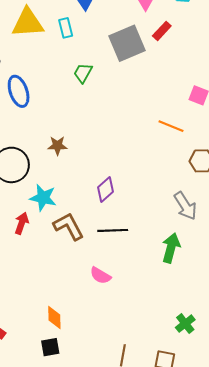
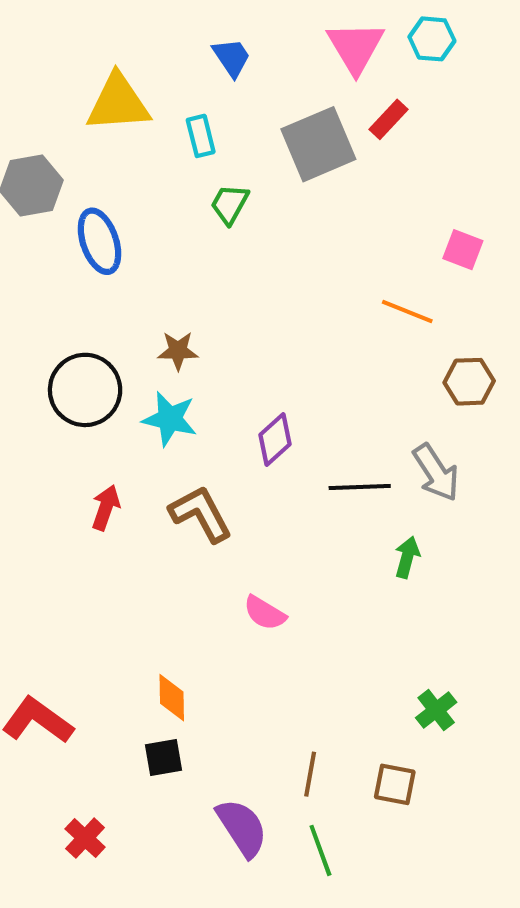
cyan rectangle: (66, 28) -> (201, 136), moved
cyan star: (43, 198) -> (170, 419), moved
black line: (113, 230) -> (360, 487), moved
green arrow: (171, 248) -> (407, 557), size x0.7

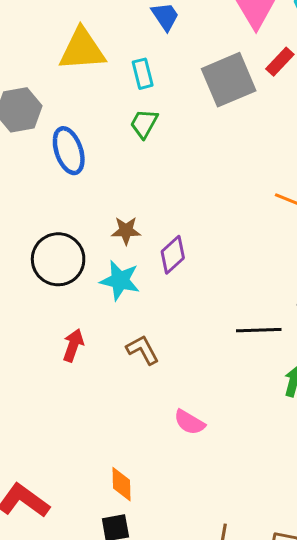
green trapezoid: (230, 204) -> (144, 123), moved
purple diamond: (275, 440) -> (173, 255), moved
brown L-shape: (201, 514) -> (143, 350), size x0.7

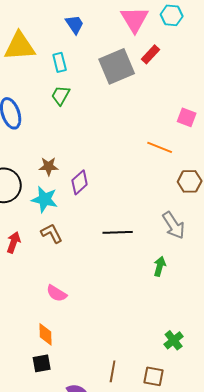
black line: (259, 330) -> (118, 232), moved
brown L-shape: (143, 350) -> (52, 233), moved
pink semicircle: (189, 422) -> (57, 293), moved

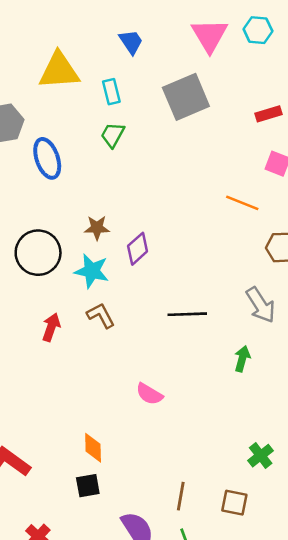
red rectangle: (151, 54) -> (268, 114), moved, turned 30
pink semicircle: (57, 293) -> (149, 394), moved

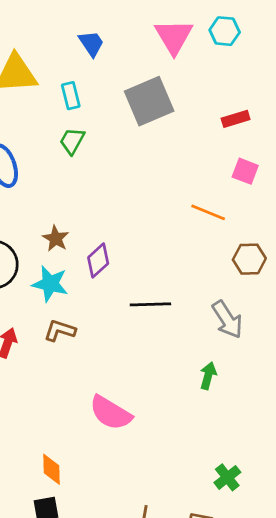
brown star: (97, 228) -> (56, 238), turned 30
black line: (187, 314) -> (150, 304), moved
brown L-shape: (101, 315) -> (60, 330), turned -44
pink semicircle: (149, 394) -> (111, 413), size x1.5

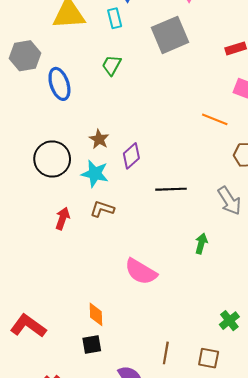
cyan rectangle: (71, 96) -> (115, 18), moved
green arrow: (208, 376) -> (201, 243), moved

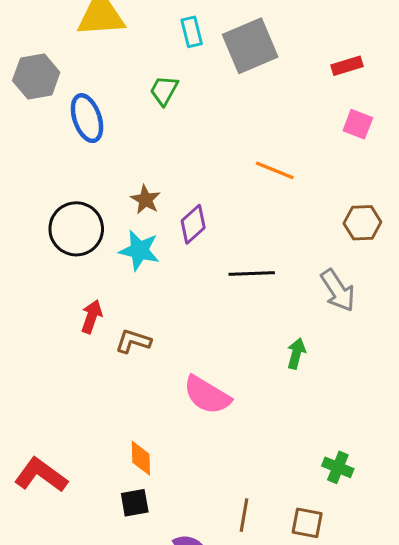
cyan rectangle: (115, 18) -> (192, 32), moved
orange line: (215, 119) -> (275, 170), moved
brown L-shape: (102, 209) -> (133, 341), moved
green cross: (229, 321) -> (338, 467), turned -30

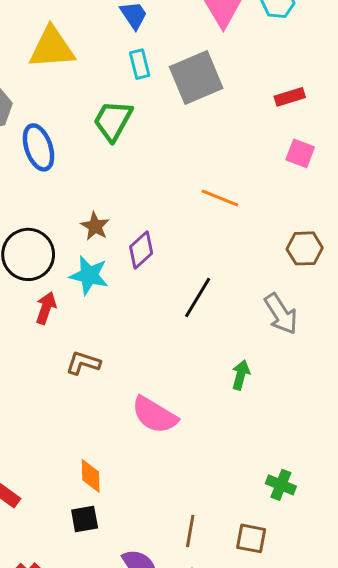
green trapezoid: (164, 90) -> (113, 121), size x1.4
black line: (252, 273) -> (198, 298), turned -57
red arrow: (92, 317) -> (46, 308), moved

